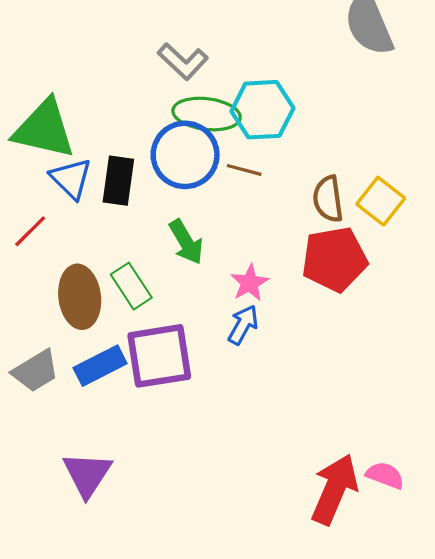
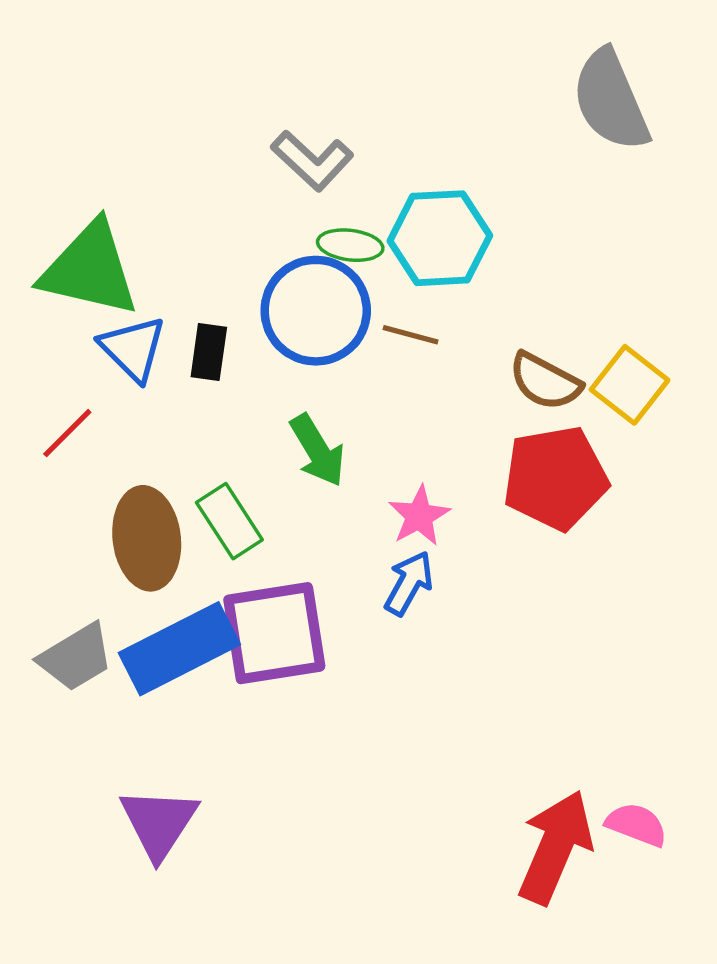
green ellipse: (207, 114) -> (350, 245), size x0.6
black rectangle: (118, 181) -> (209, 352), size x0.7
brown semicircle: (328, 199) -> (545, 381), turned -54
blue rectangle: (100, 366) -> (179, 649), size x1.4

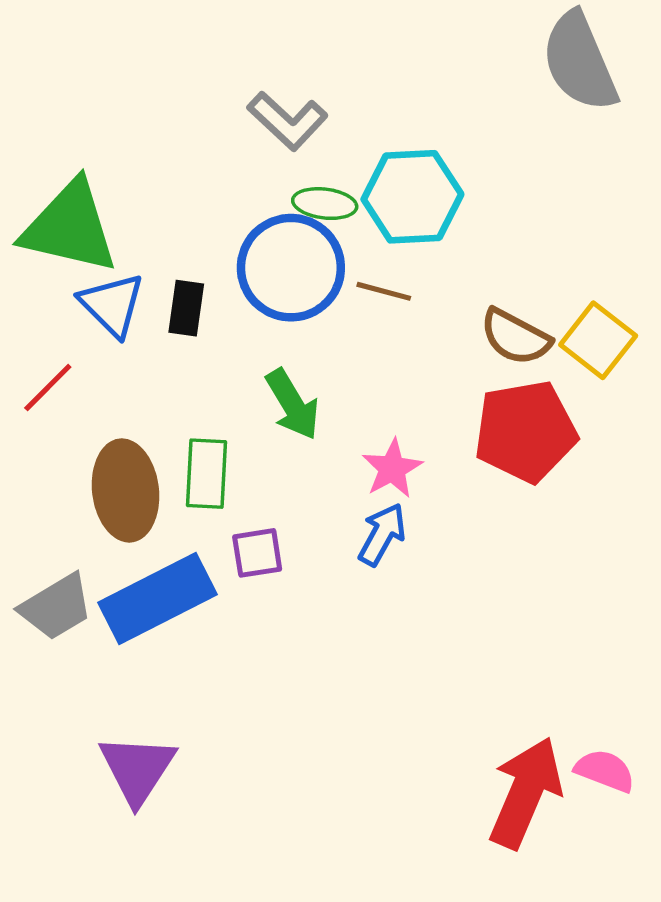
green rectangle: (229, 521) -> (207, 474), turned 36
purple square: (274, 633) -> (257, 553), moved, size x0.5

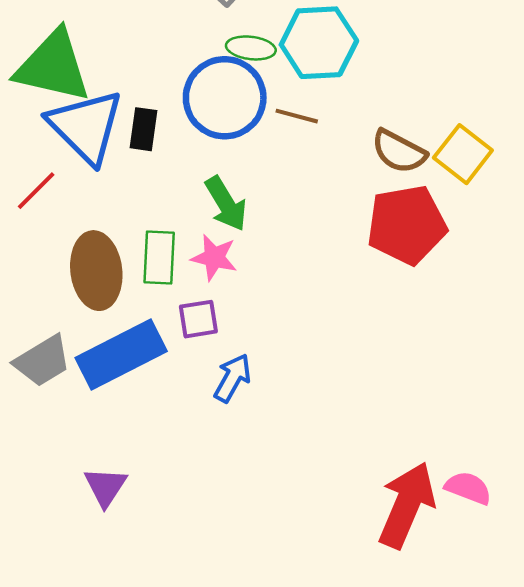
blue triangle: (112, 305) -> (86, 127), size x1.5
pink star: (392, 469) -> (214, 257), moved, turned -30
blue arrow: (382, 534) -> (232, 378), moved
purple triangle: (137, 769) -> (105, 487), size x0.7

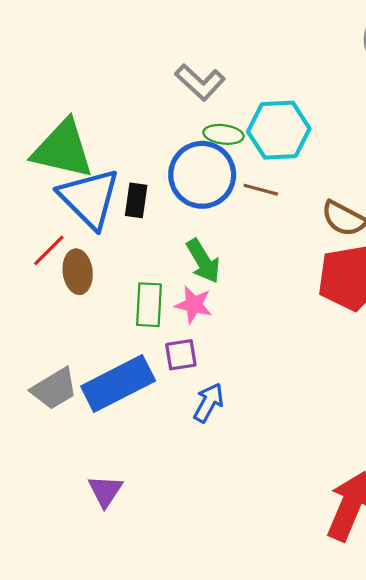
brown ellipse: (96, 271) -> (78, 272), moved, size x0.7

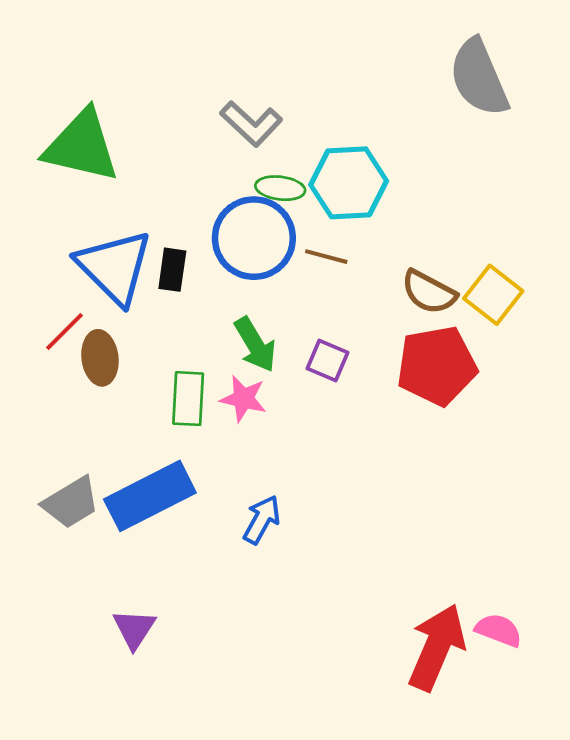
green triangle: (63, 149) -> (82, 146), moved
purple square: (181, 355) -> (328, 360), moved, turned 32

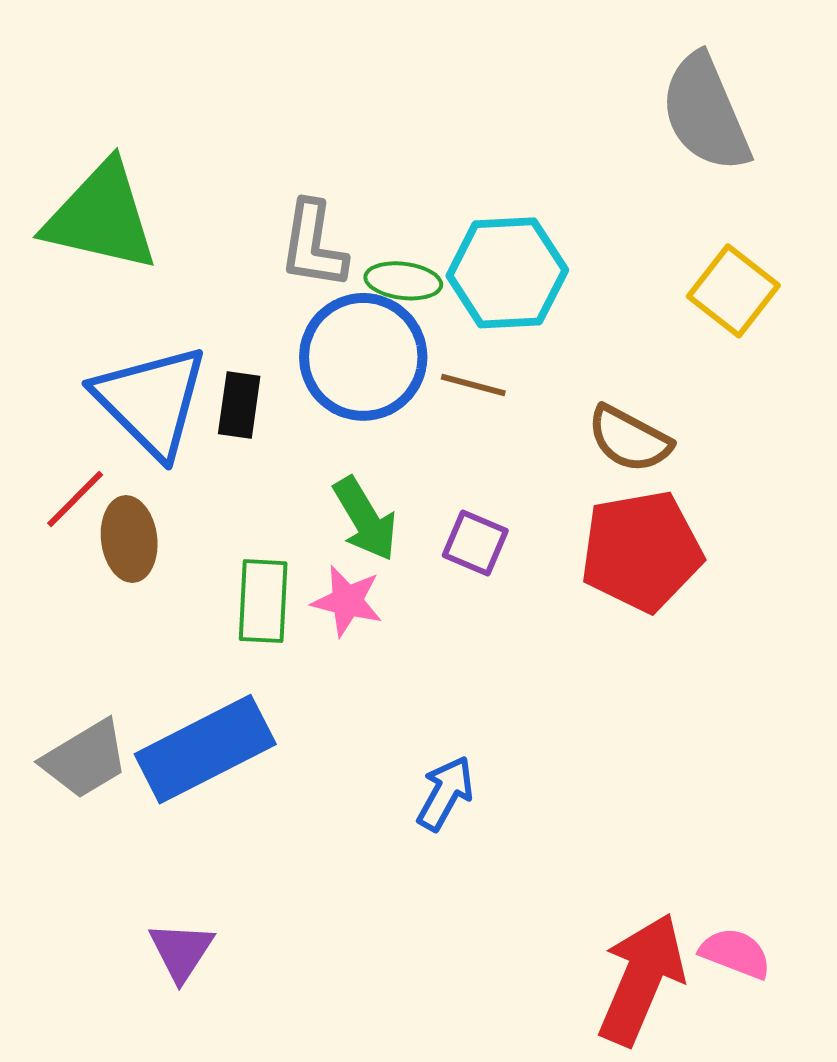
gray L-shape: (251, 124) -> (313, 245), moved, turned 56
yellow square: (493, 295) -> (733, 291), moved
blue arrow: (262, 520) -> (445, 793), moved

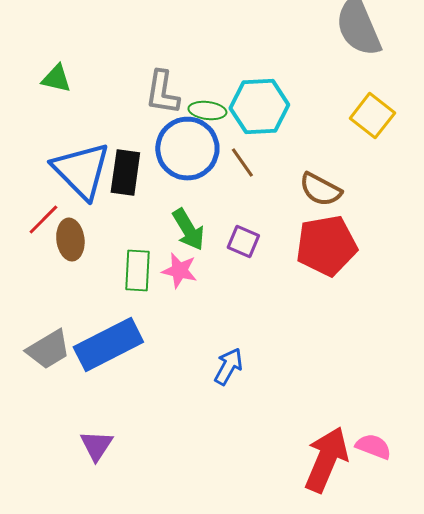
green triangle: (101, 217) -> (56, 79), size x0.5
brown line: (473, 385) -> (242, 163), turned 40
black rectangle: (239, 405) -> (125, 173), size x1.4

